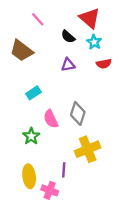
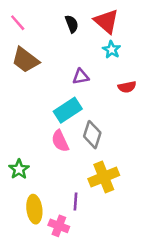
pink line: (38, 19) -> (18, 23), moved
black semicircle: (68, 37) -> (72, 24), moved, turned -152
red semicircle: (104, 64) -> (127, 87), moved
cyan rectangle: (33, 93) -> (68, 110), moved, size x1.5
green star: (31, 136) -> (19, 169), moved

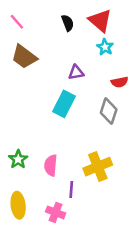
cyan rectangle: (68, 110) -> (64, 104), turned -30
gray diamond: (92, 135) -> (109, 111), moved
pink semicircle: (60, 141) -> (51, 165), moved, turned 30
yellow ellipse: (34, 209) -> (18, 205), moved

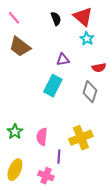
yellow ellipse: (18, 205) -> (15, 170), turned 30

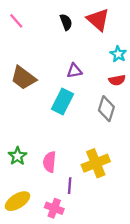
cyan star: (87, 39) -> (118, 54), moved
brown trapezoid: (20, 47) -> (23, 78), moved
yellow ellipse: (15, 170) -> (17, 201), turned 35

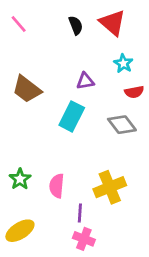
cyan star: (118, 54) -> (123, 63), moved
gray diamond: (106, 109) -> (122, 125), turned -55
pink cross: (54, 208) -> (84, 239), moved

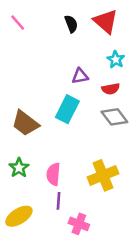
brown trapezoid: (27, 89) -> (25, 123), moved
red semicircle: (134, 92) -> (111, 89), moved
purple line: (80, 213) -> (58, 201), moved

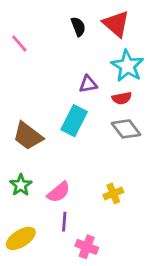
pink line: (18, 23) -> (19, 43), moved
cyan star: (116, 60) -> (127, 66), size x1.6
pink semicircle: (53, 174) -> (59, 192), turned -135
yellow cross: (103, 175) -> (113, 194), size x0.6

